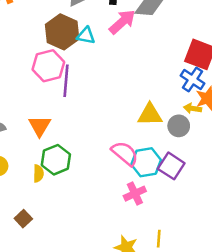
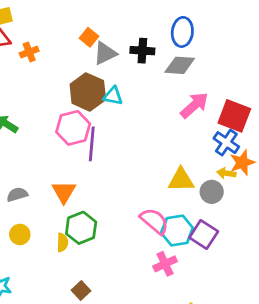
pink arrow: (122, 22) -> (194, 105), moved
brown square: (23, 219) -> (81, 290), moved

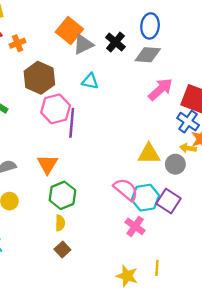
orange square: (89, 37) -> (69, 31), size x1.6
black cross: (142, 51) -> (115, 42), turned 36
brown hexagon: (88, 92) -> (39, 78), moved
yellow semicircle: (62, 242) -> (60, 223), moved
pink cross: (165, 264) -> (135, 226), turned -30

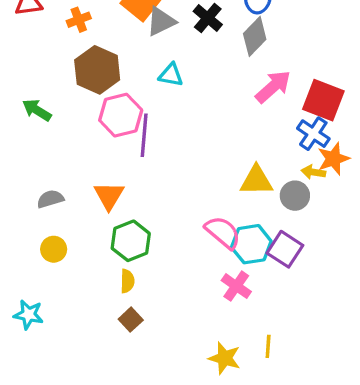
orange cross: (18, 43) -> (79, 20), moved
gray diamond: (148, 55) -> (255, 36), turned -50

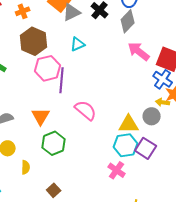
cyan triangle: (171, 75) -> (78, 44), turned -35
pink arrow: (273, 87) -> (139, 51), turned -100
yellow triangle: (256, 181) -> (129, 124), moved
pink semicircle: (223, 232) -> (86, 110), moved
yellow semicircle: (127, 281) -> (26, 167), moved

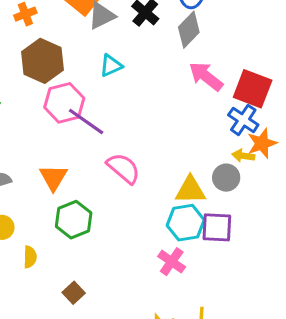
purple line: (62, 80) -> (86, 122), turned -60
purple square: (146, 148) -> (217, 227), turned -30

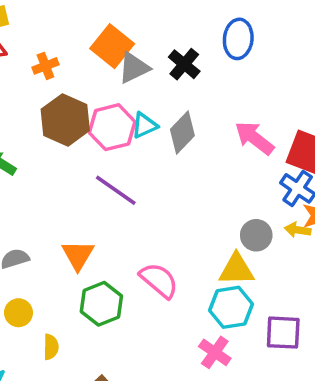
gray diamond: (189, 30) -> (182, 133), moved
pink hexagon: (64, 103) -> (112, 127), moved
pink semicircle: (123, 168) -> (159, 280), moved
gray circle: (226, 178) -> (256, 235), moved
purple square: (217, 227) -> (283, 333), moved

